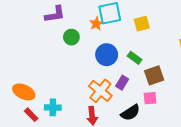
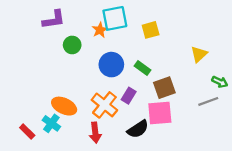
orange ellipse: (24, 92) -> (64, 106), moved
pink square: (150, 98) -> (160, 113), size x1.6
cyan cross: (53, 107) -> (51, 123), turned 35

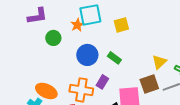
yellow triangle: (199, 54) -> (159, 62), moved
brown square: (164, 88) -> (149, 84), moved
orange cross: (104, 105) -> (81, 90), turned -30

